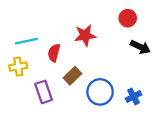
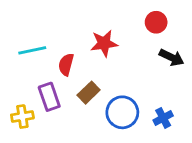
yellow cross: (18, 67) -> (22, 117), moved
purple rectangle: (44, 92) -> (49, 97), moved

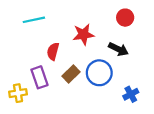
cyan line: (32, 50) -> (34, 20), moved
black arrow: (172, 57) -> (118, 49), moved
blue circle: (122, 112) -> (99, 73), moved

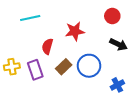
black arrow: (118, 49) -> (118, 44), moved
yellow cross: (18, 93) -> (12, 67), moved

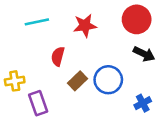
red circle: (112, 16) -> (137, 19), size x1.5
red star: (75, 31) -> (85, 26), moved
purple rectangle: (35, 70) -> (38, 103), moved

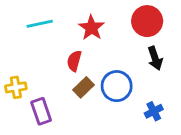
red star: (85, 26) -> (91, 28), turned -30
black arrow: (144, 54) -> (155, 58), turned 45
red semicircle: (58, 56) -> (74, 61), moved

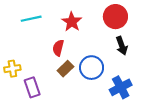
blue cross: (154, 111) -> (121, 87), size x1.5

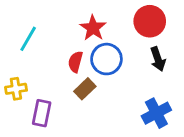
cyan line: (31, 19) -> (28, 39), moved, turned -48
blue circle: (92, 68) -> (106, 59), moved
purple rectangle: (32, 87) -> (42, 113), turned 30

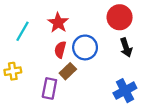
red star: (93, 28) -> (58, 23), moved
purple rectangle: (42, 113) -> (49, 88), moved

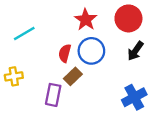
red star: (58, 23) -> (86, 20), moved
cyan line: (22, 31) -> (24, 34), turned 30
black arrow: (126, 47) -> (135, 51), turned 54

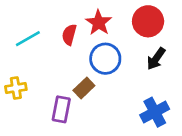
red semicircle: (65, 53) -> (69, 35), moved

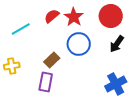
red semicircle: (69, 35) -> (52, 16), moved, turned 35
brown rectangle: (84, 88) -> (52, 60), moved

